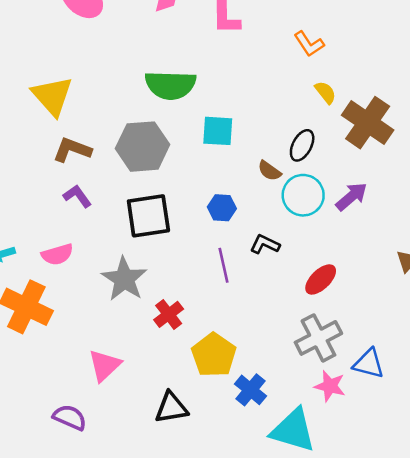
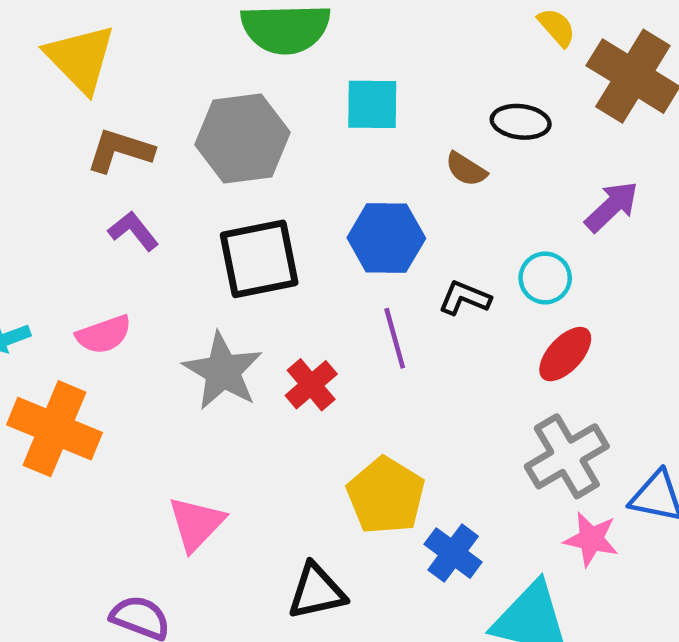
black ellipse: (302, 145) -> (521, 122), turned 72
cyan circle: (303, 195) -> (545, 278), moved, size x0.7
blue hexagon: (222, 208) -> (386, 238), size x1.5
red cross: (169, 314) -> (311, 385), moved

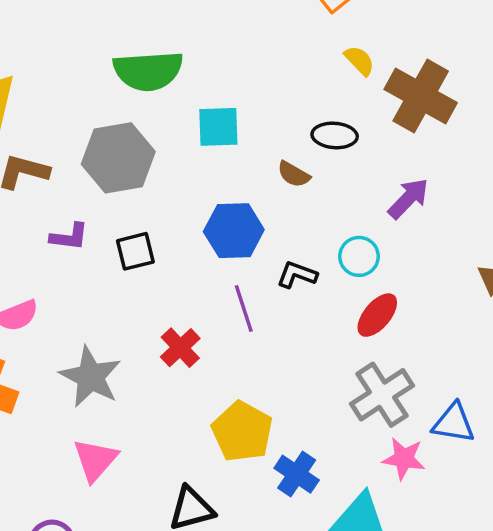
purple L-shape: (133, 231) -> (69, 237), moved, turned 138
black square: (259, 259) -> (135, 251), size x0.6
gray star: (223, 371) -> (91, 377), moved

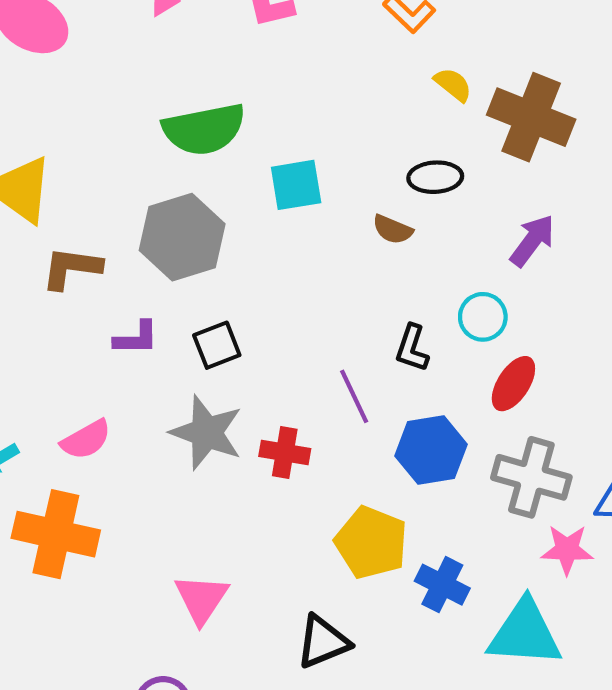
blue hexagon: (234, 231) -> (431, 450), moved
black L-shape: (297, 275) -> (412, 348), turned -84
red cross: (180, 348) -> (285, 453), turned -30
gray star: (91, 377) -> (206, 433), moved
gray cross: (382, 395) -> (531, 477), turned -34

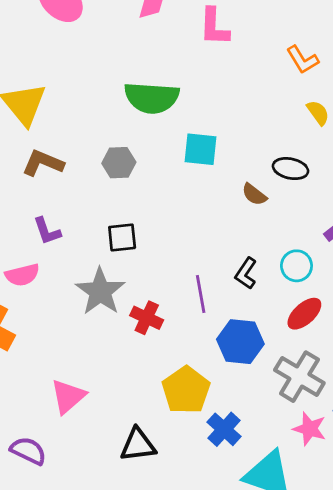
gray hexagon: (182, 237) -> (119, 163), size x0.6
purple L-shape: (136, 338) -> (47, 231), moved, turned 56

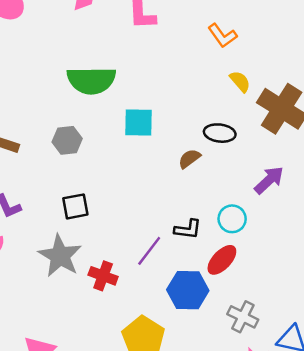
brown semicircle: (254, 194) -> (189, 159), turned 110
black L-shape: (246, 273) -> (188, 229), turned -112
purple line: (201, 294) -> (149, 251), turned 52
red ellipse: (304, 314) -> (222, 260), moved
gray cross: (299, 377) -> (243, 317), size x0.7

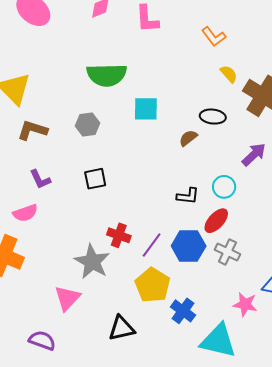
purple line: (149, 251) -> (152, 245), moved
gray star: (60, 256) -> (92, 262), moved
gray cross: (243, 317) -> (227, 252), moved

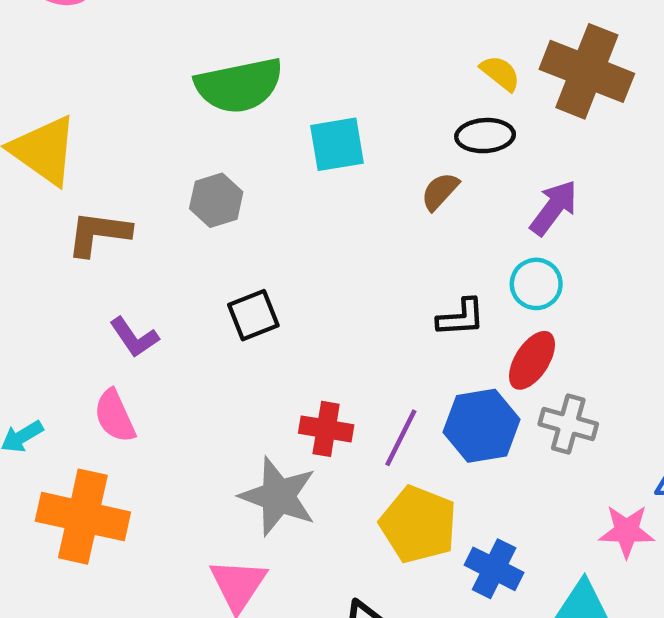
yellow semicircle: (229, 74) -> (500, 73), moved
purple arrow: (254, 155) -> (554, 208), moved
pink semicircle: (25, 213) -> (115, 416), turned 95

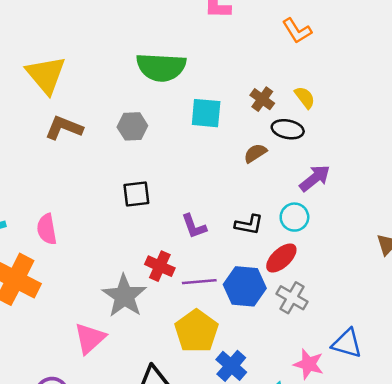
brown cross: (587, 71) -> (262, 99), moved, size x0.5
purple L-shape: (134, 337) -> (194, 226), moved
purple line: (401, 438) -> (199, 282), turned 44

